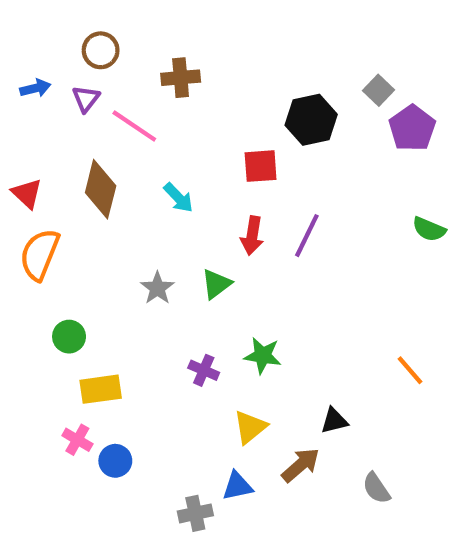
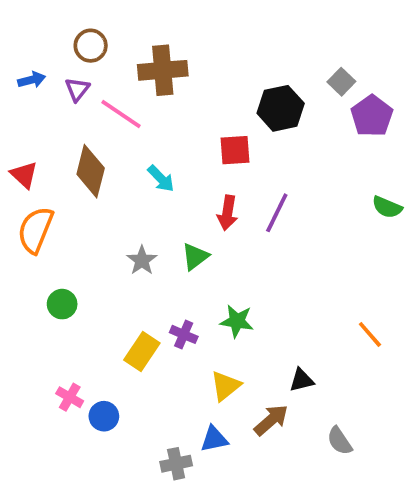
brown cross: (181, 78) -> (163, 70), size x1.4
yellow rectangle: (101, 389) -> (142, 352), moved, turned -48

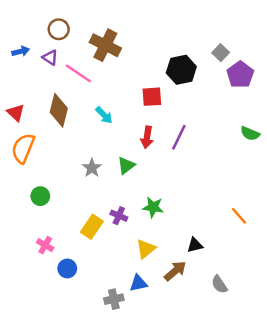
brown cross: (163, 70) -> (105, 45), turned 32
purple triangle: (77, 89) -> (50, 57), turned -35
pink cross: (70, 397) -> (45, 245), moved

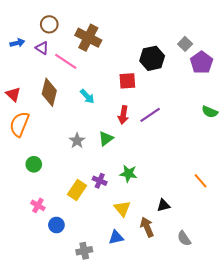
purple line: (179, 137) -> (150, 115), turned 30
yellow triangle: (146, 249) -> (122, 209), turned -30
brown arrow: (175, 271) -> (147, 227), turned -72
gray cross: (114, 299) -> (84, 251), moved

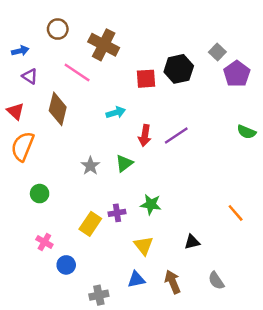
purple triangle: (42, 48) -> (30, 76), moved
red square: (127, 81) -> (146, 79), moved
cyan arrow: (87, 96) -> (116, 113), moved, turned -63
purple cross: (100, 181) -> (117, 213), turned -32
brown arrow: (147, 227) -> (173, 282), moved

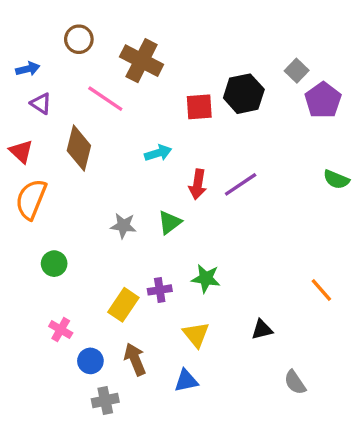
gray star: (90, 166) -> (123, 226), turned -30
brown arrow: (173, 282) -> (135, 359), moved
gray cross: (99, 295) -> (105, 401), moved

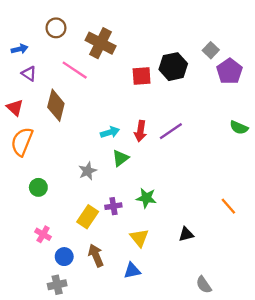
cyan arrow: (158, 153) -> (110, 132), moved
gray star: (123, 226) -> (88, 171), moved, turned -30
gray semicircle: (295, 382) -> (204, 285), moved
gray cross: (105, 401) -> (57, 285), moved

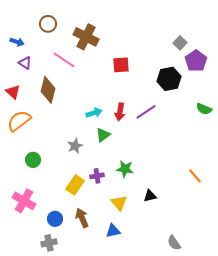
blue arrow: (20, 49) -> (17, 42), turned 32
black hexagon: (173, 67) -> (169, 79), moved
orange semicircle: (22, 142) -> (19, 121), turned 30
pink cross: (43, 234) -> (24, 201), moved, size x1.6
black triangle: (186, 234) -> (150, 196), moved

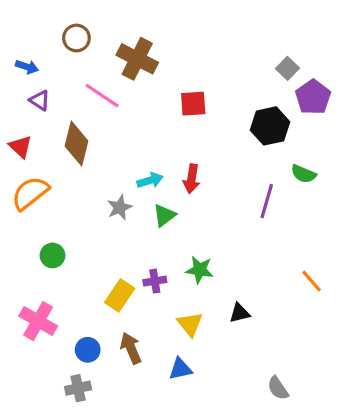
green semicircle: (204, 109) -> (304, 174), moved
purple line: (146, 112) -> (267, 201), moved, turned -40
gray star: (75, 146) -> (120, 207), moved

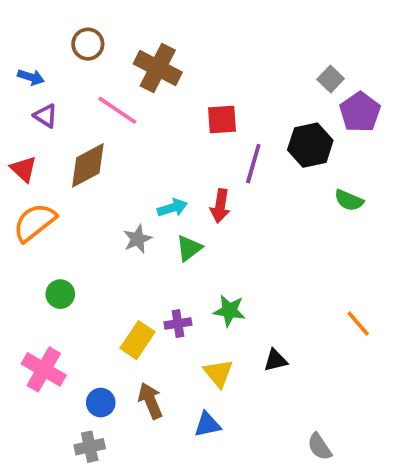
brown diamond: (76, 144) -> (88, 165), turned 48
purple line: (267, 201) -> (253, 164), moved

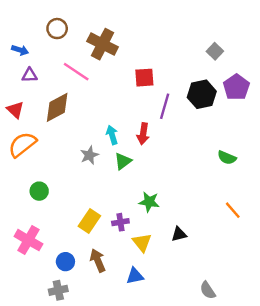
purple pentagon: (360, 112) -> (236, 87), moved
purple triangle: (46, 116) -> (30, 75), turned -35
green semicircle: (349, 200) -> (227, 158), moved
cyan arrow: (172, 208) -> (112, 135), turned -90
purple cross: (178, 324) -> (120, 222), moved

